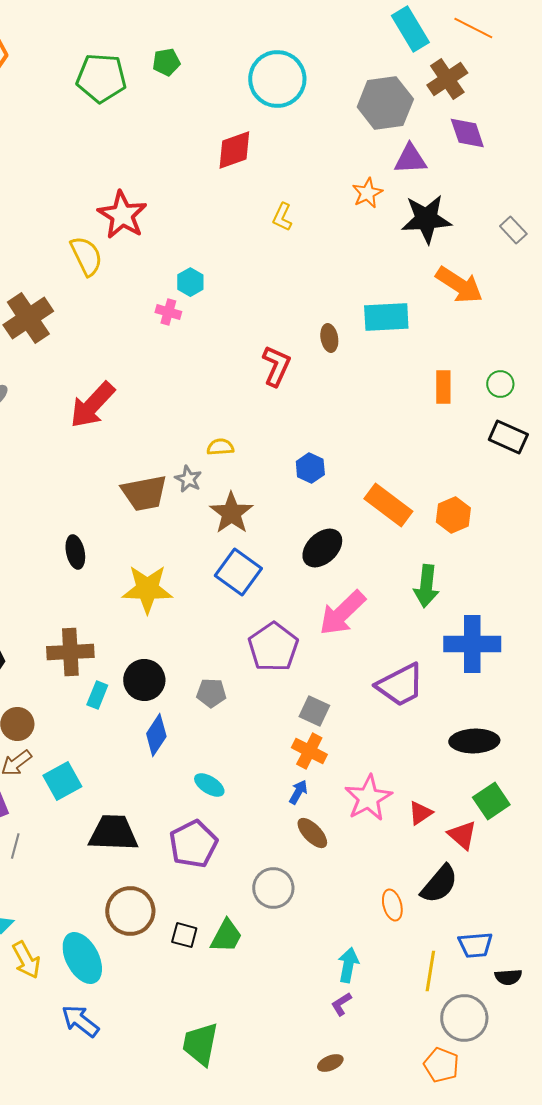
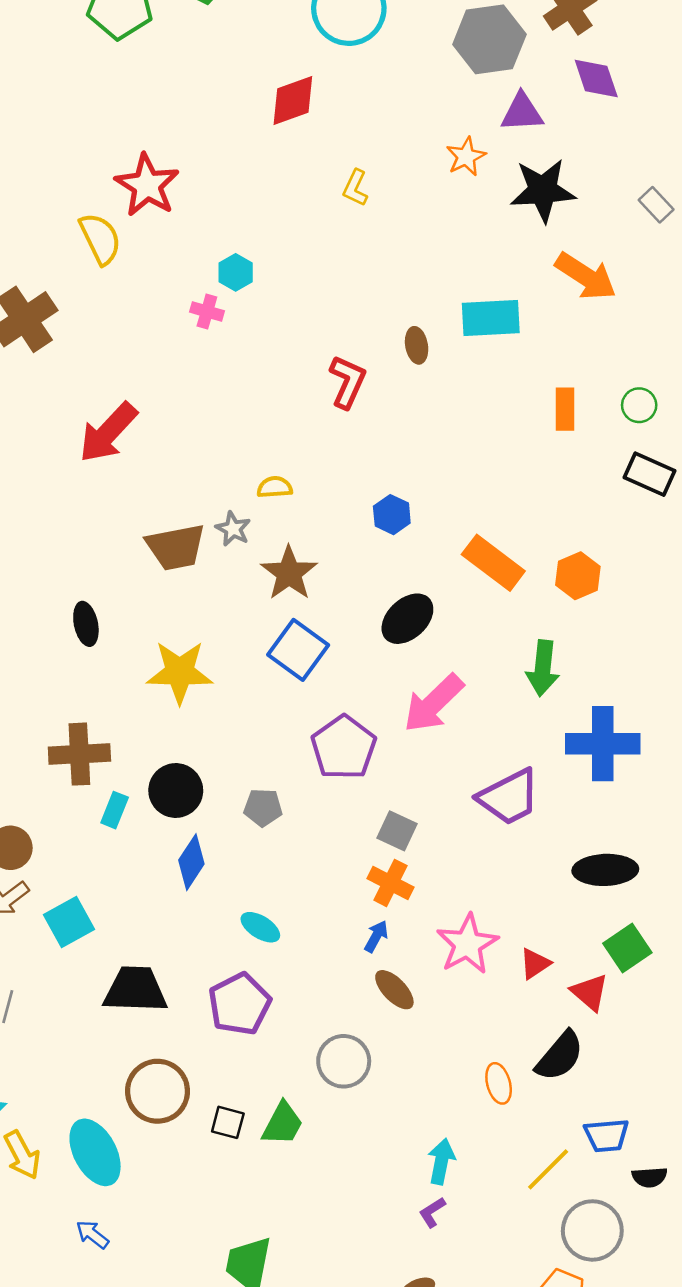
yellow line: (430, 971) -> (548, 1169), turned 36
blue arrow: (80, 1021) -> (92, 1234), size x0.7

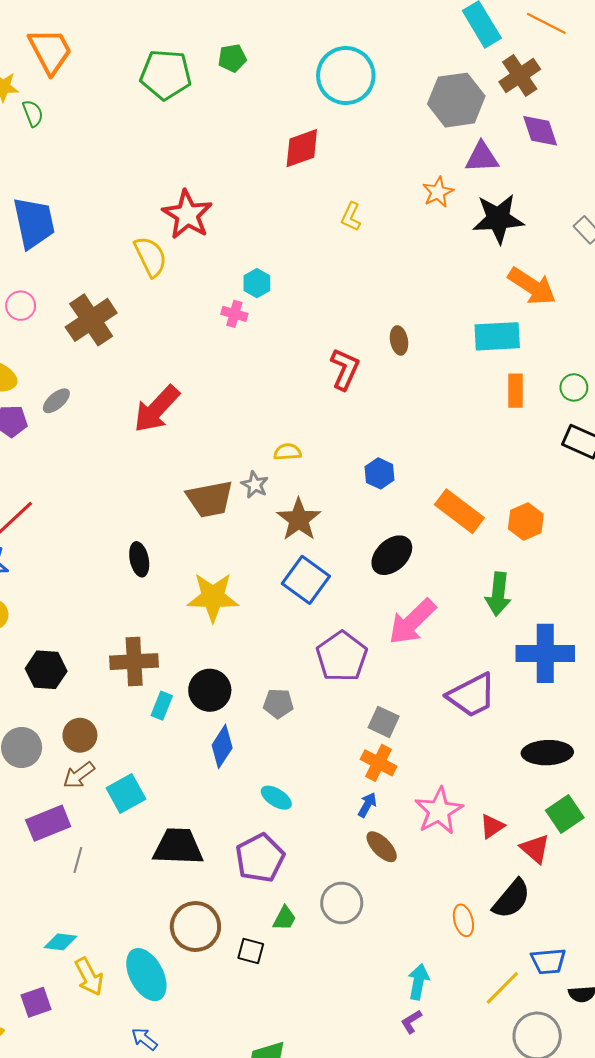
cyan rectangle: (491, 318) -> (497, 336), moved
green trapezoid: (282, 1124) -> (284, 918), moved, size x0.7

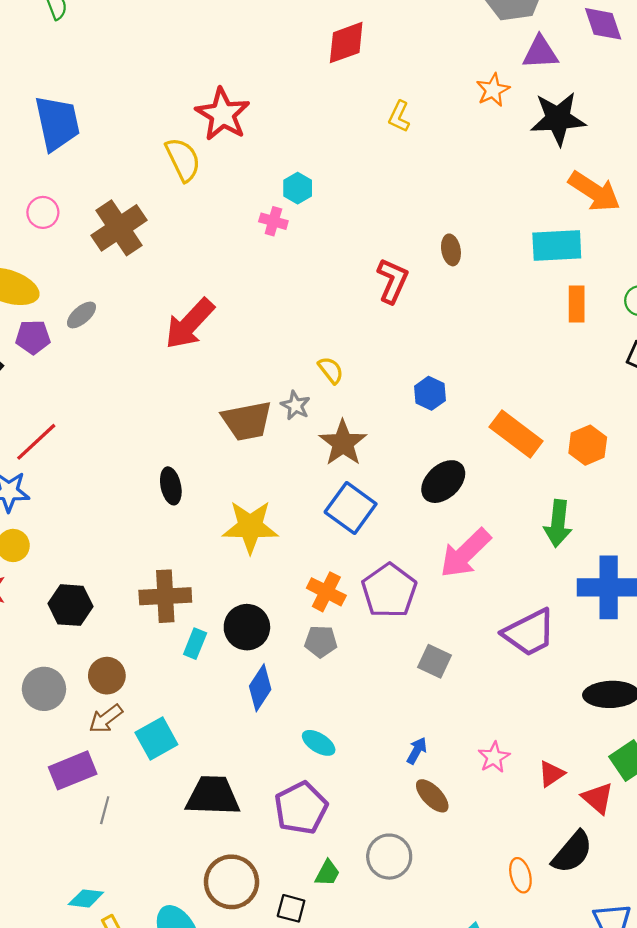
yellow semicircle: (288, 452) -> (331, 370), turned 56
orange cross: (379, 763) -> (326, 592), moved
pink star: (439, 811) -> (494, 757), size x0.6

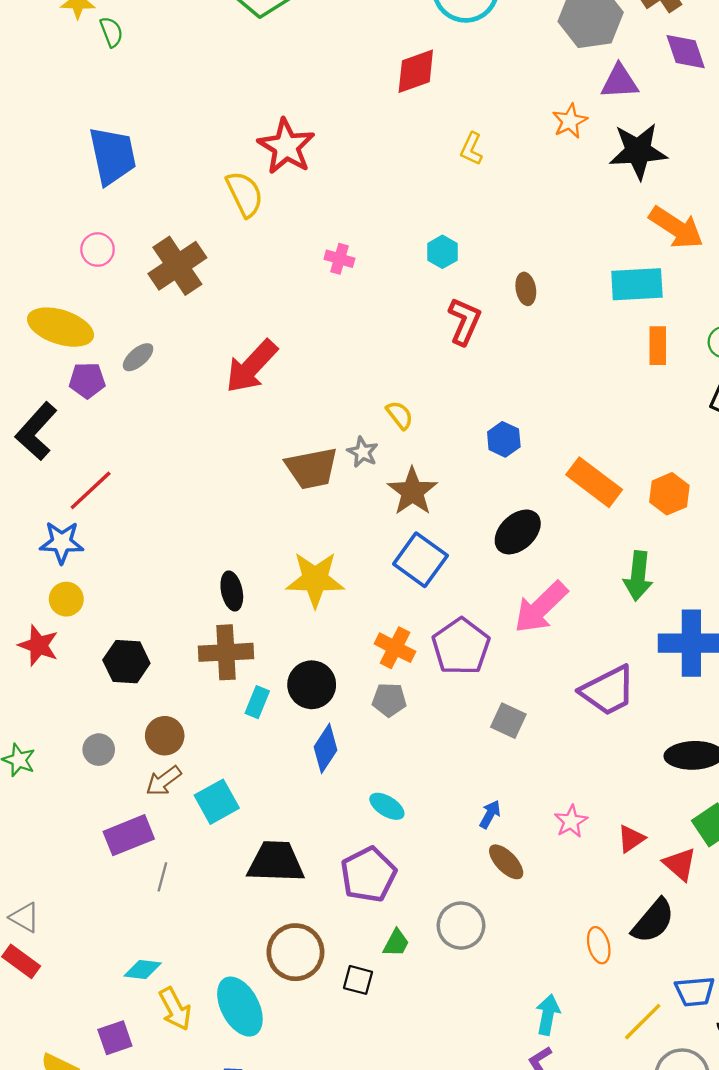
cyan hexagon: (298, 188) -> (442, 252), moved
black ellipse: (171, 486) -> (232, 591), moved
gray circle: (44, 689) -> (99, 750), size x0.7

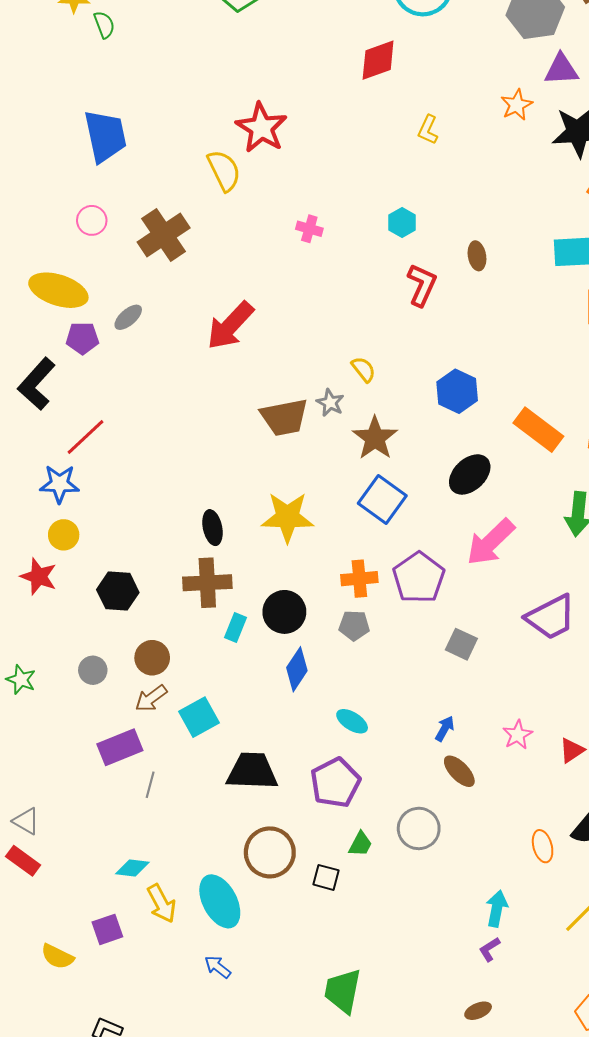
blue hexagon: (504, 439) -> (457, 391), size x1.4
orange cross: (395, 648) -> (359, 579), turned -32

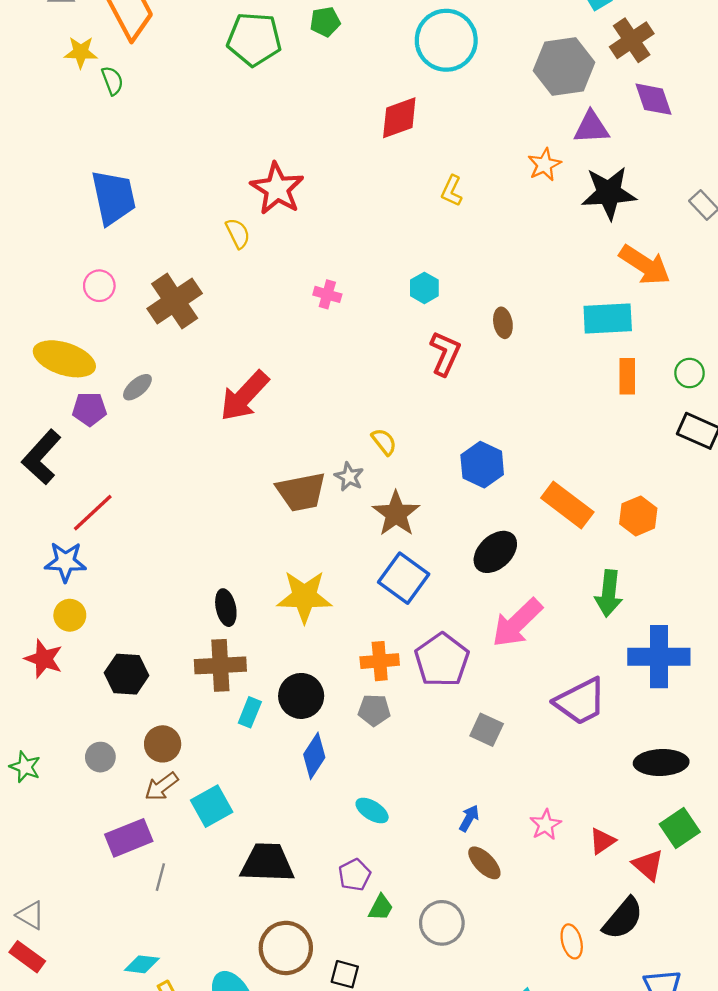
yellow semicircle: (224, 170) -> (238, 233), size x0.7
purple pentagon: (335, 783) -> (355, 875), size x0.6
green trapezoid: (360, 844) -> (381, 908), moved

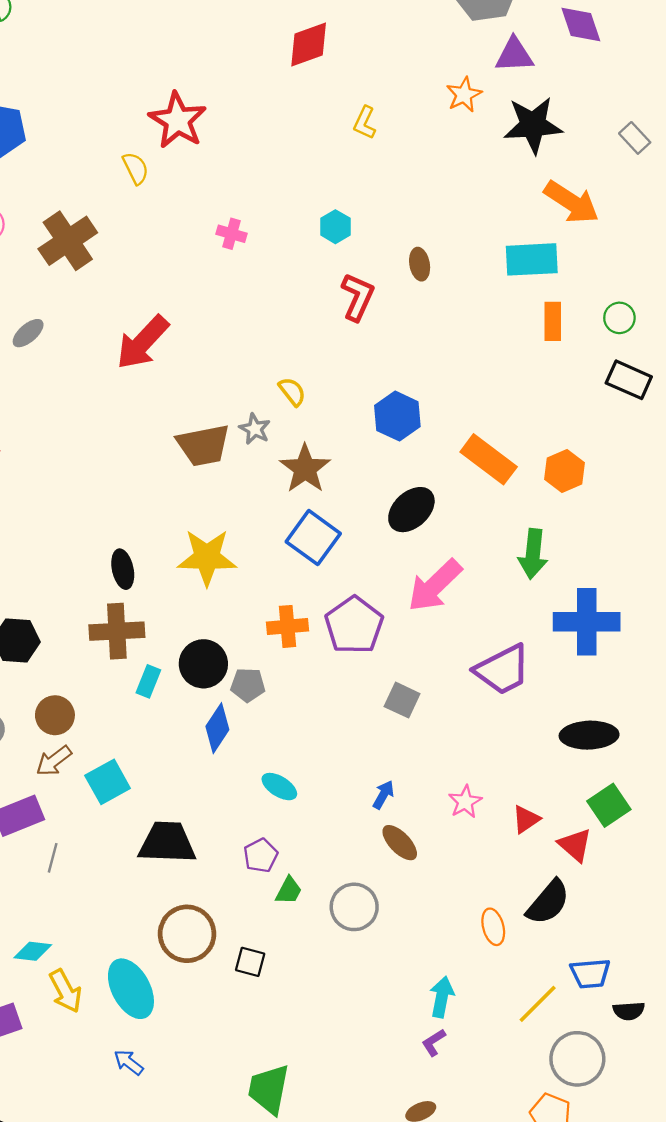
gray pentagon: (374, 710) -> (248, 685), moved

